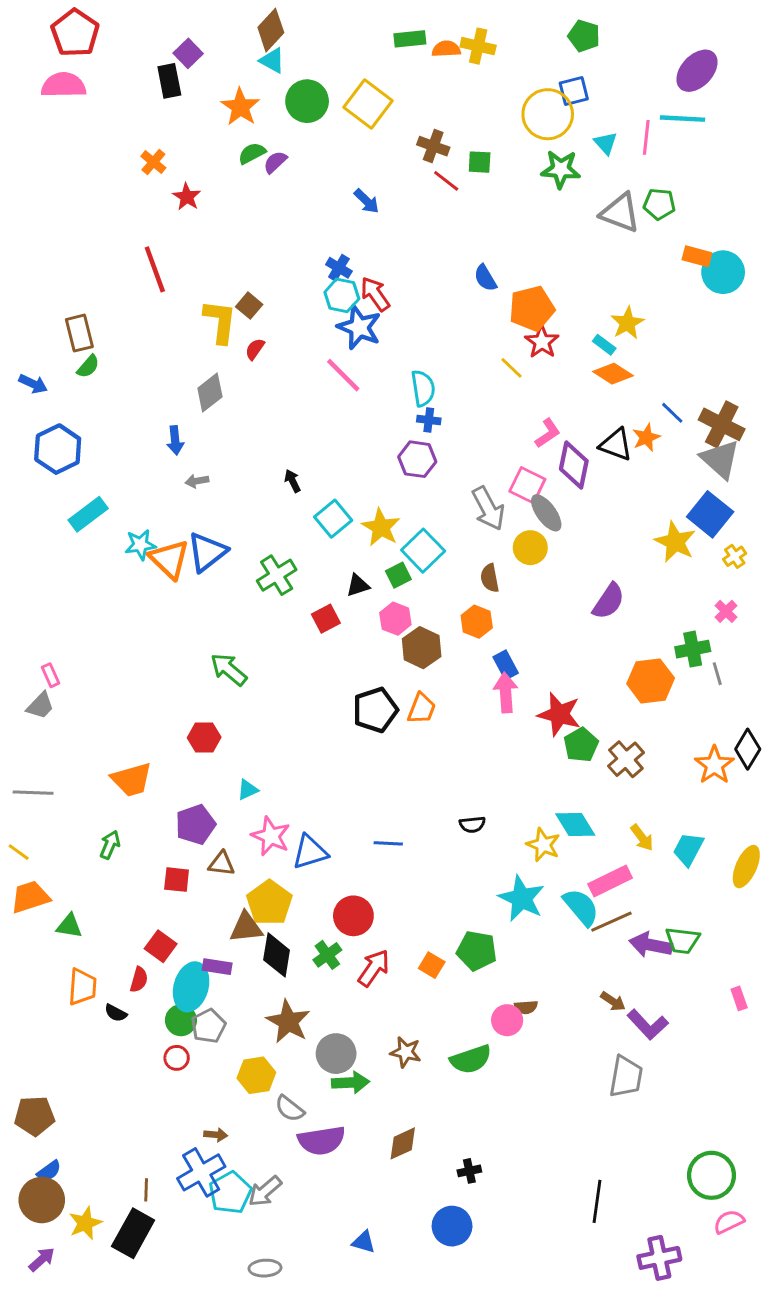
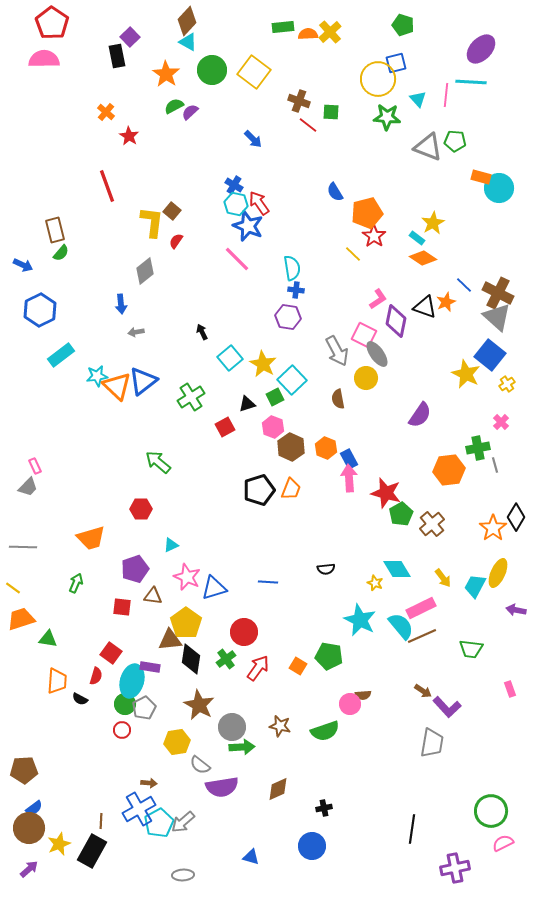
yellow cross: (478, 46) -> (330, 32), turned 35
orange hexagon: (477, 622) -> (326, 448), moved
yellow star: (543, 845) -> (375, 583), size x0.7
yellow ellipse: (746, 867) -> (498, 573), moved
purple arrow: (651, 945) -> (516, 610), moved, size x0.7

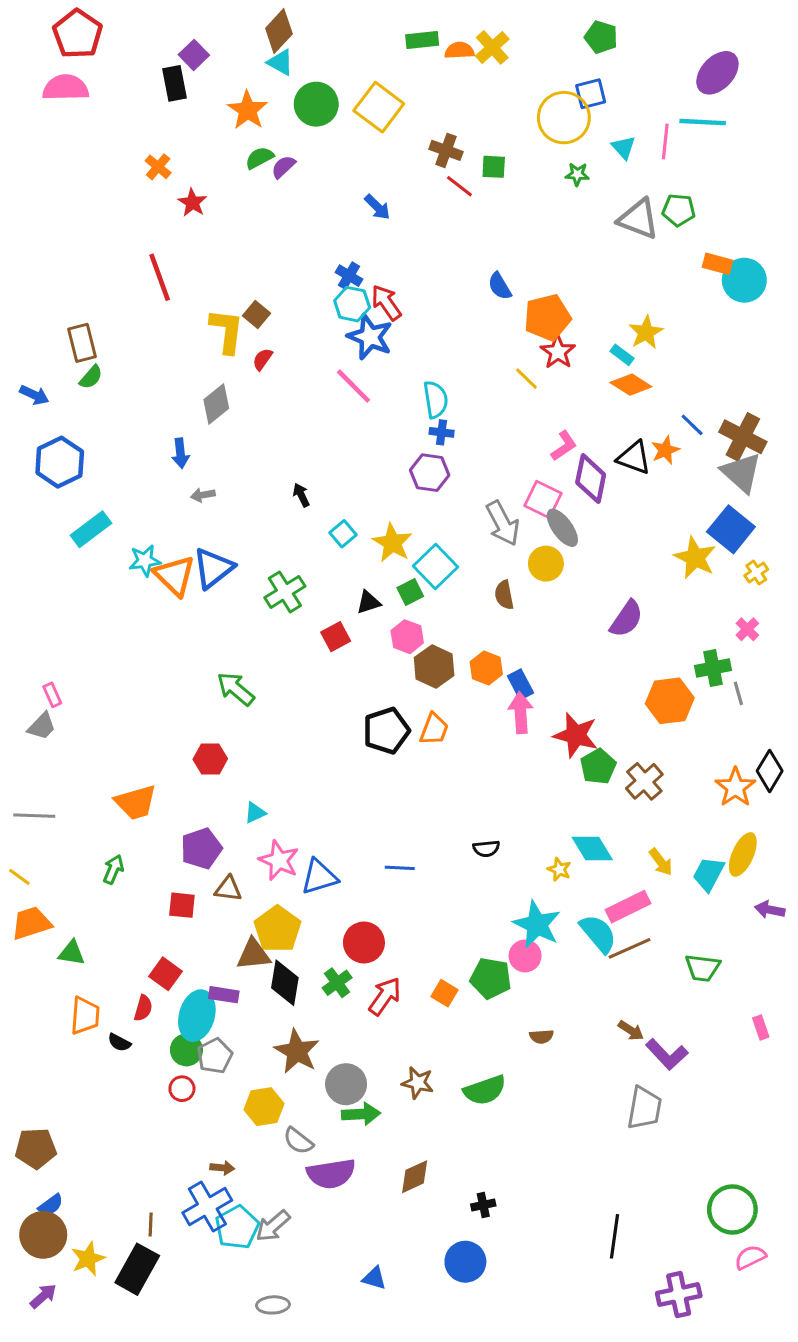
green star: (387, 117) -> (577, 174), size x0.6
cyan square: (230, 358) -> (343, 534), size x0.7
pink circle: (350, 704) -> (525, 956), moved

